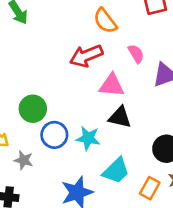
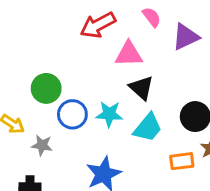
black triangle: (120, 117) -> (141, 88), turned 35
cyan trapezoid: (116, 171) -> (148, 128), moved
orange rectangle: (150, 188) -> (182, 161), turned 60

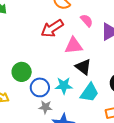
gray star: (42, 145) -> (45, 107), moved

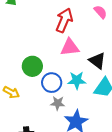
red arrow: (52, 28) -> (64, 20), turned 145
pink triangle: (74, 46) -> (70, 47), moved

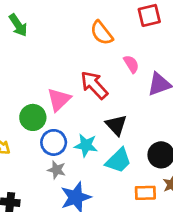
red arrow: (64, 20) -> (94, 85), moved, turned -75
pink triangle: (70, 47) -> (59, 99), moved, turned -48

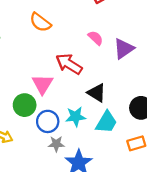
orange semicircle: (102, 33) -> (40, 22), moved

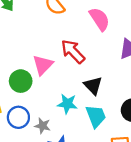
pink semicircle: (96, 38) -> (99, 19), moved, size x1.5
blue circle: (48, 121) -> (18, 117), moved
cyan trapezoid: (106, 122) -> (96, 116), turned -65

